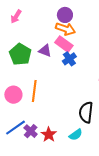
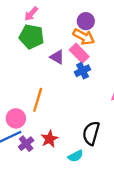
green pentagon: (20, 54) -> (31, 37), moved, turned -30
pink circle: (13, 95) -> (16, 118), moved
red star: (49, 135) -> (49, 139), moved

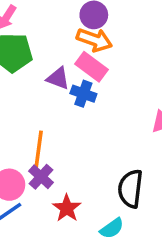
blue cross: (83, 71) -> (83, 94), moved, turned -35
purple cross: (26, 144) -> (41, 177), moved

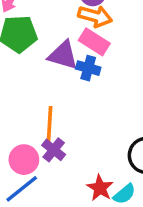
purple triangle: (58, 78) -> (63, 55), size x1.4
red star: (67, 208) -> (100, 188), moved

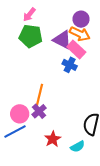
purple triangle: (63, 55) -> (62, 40), moved
red star: (100, 188) -> (53, 139), moved

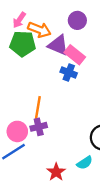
orange arrow: (80, 34) -> (39, 30), moved
purple cross: (39, 111) -> (39, 127), turned 32
red star: (53, 139) -> (56, 172), moved

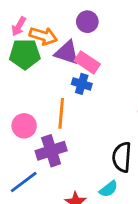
orange line: (38, 109) -> (61, 113), moved
purple cross: (39, 127) -> (51, 151), size x1.5
pink circle: (17, 131) -> (24, 126), moved

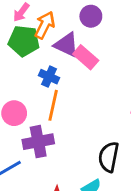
orange arrow: (43, 36) -> (45, 25), turned -88
blue cross: (82, 84) -> (49, 77), moved

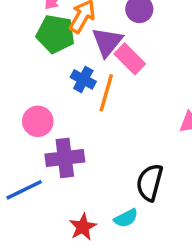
purple triangle: (66, 45) -> (107, 42), turned 40
orange line: (53, 105) -> (106, 93), moved

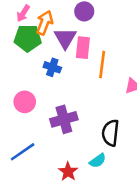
pink rectangle: (130, 59) -> (83, 48), turned 60
orange line: (106, 93) -> (102, 65), moved
purple cross: (65, 158) -> (64, 119), moved

